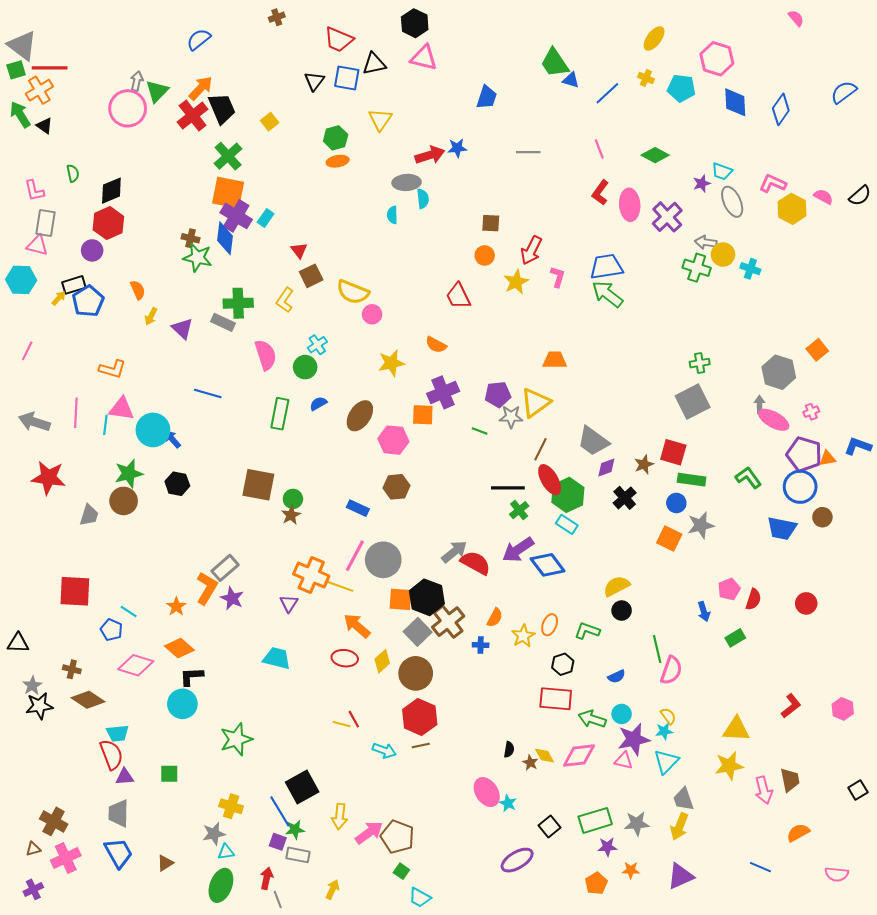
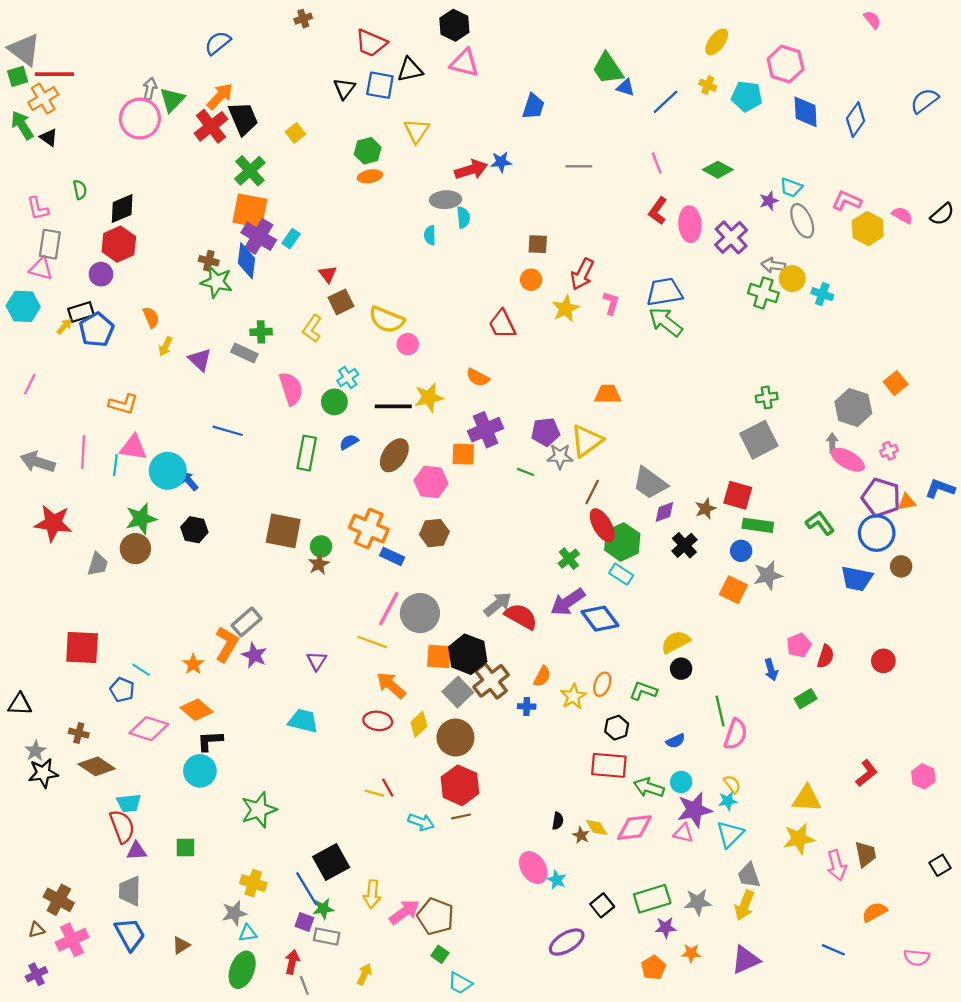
green cross: (238, 303) -> (261, 332), size x0.7
black line: (508, 488) -> (393, 406), moved
orange cross: (311, 575) -> (369, 529), moved

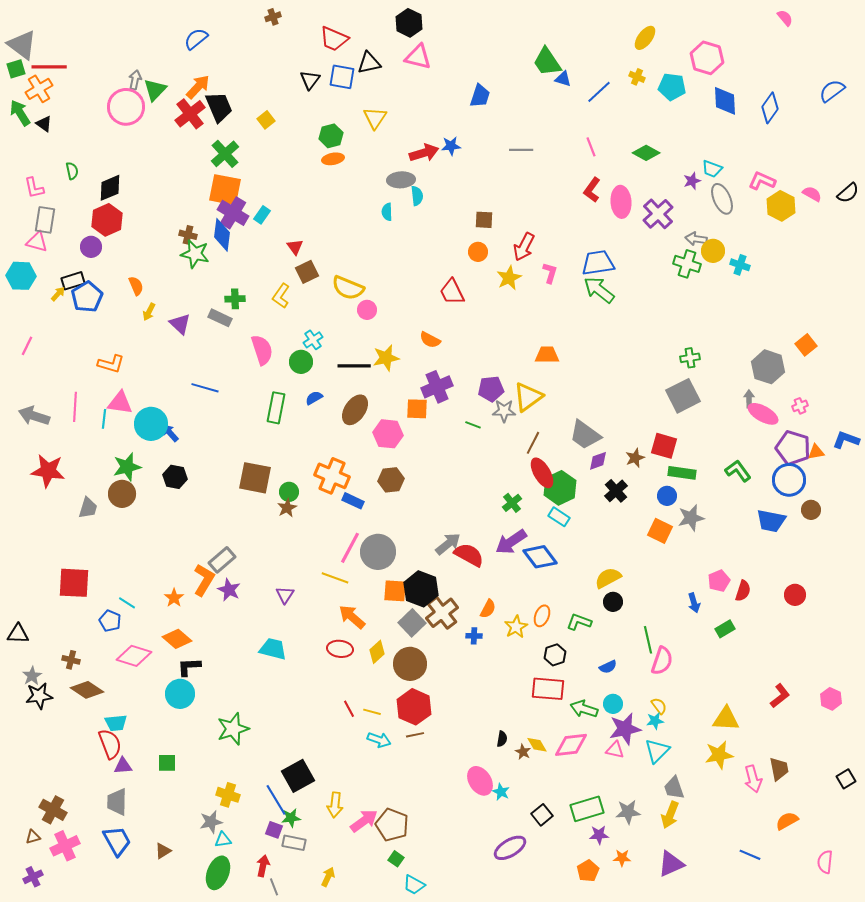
yellow line: (374, 793) -> (372, 712), moved
pink semicircle: (917, 958) -> (825, 862), turned 90

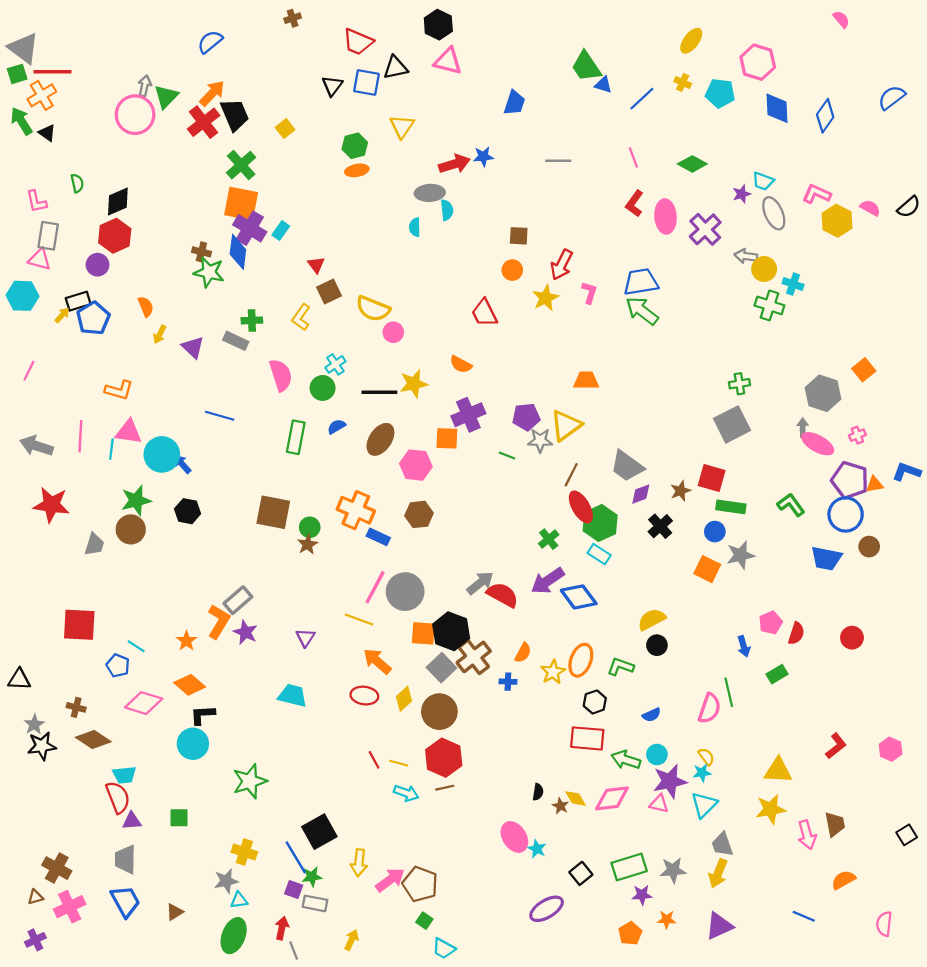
green cross: (687, 264) -> (769, 305), moved
orange ellipse: (542, 616) -> (581, 660), size x1.4
green line: (648, 640) -> (729, 692), moved

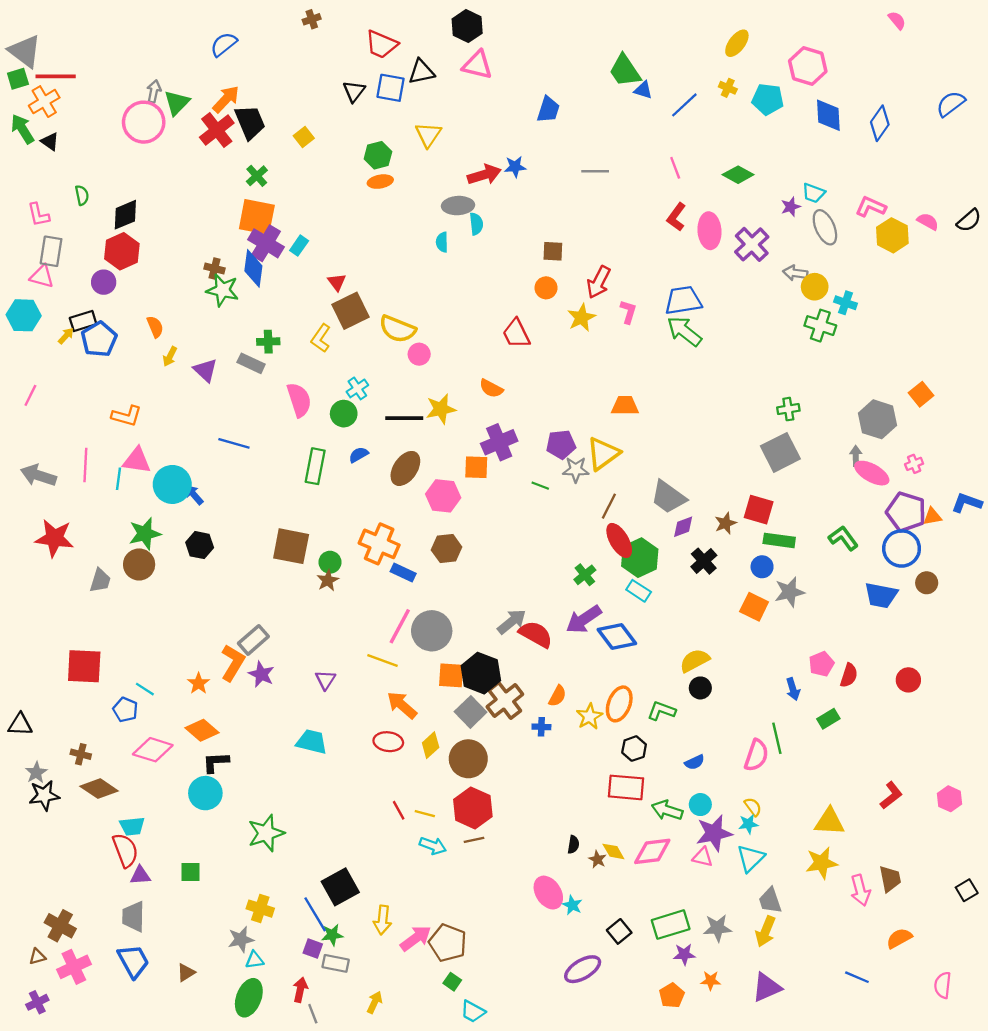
green cross: (241, 165) -> (257, 176), size x0.7
brown square: (329, 292) -> (351, 311), size x1.4

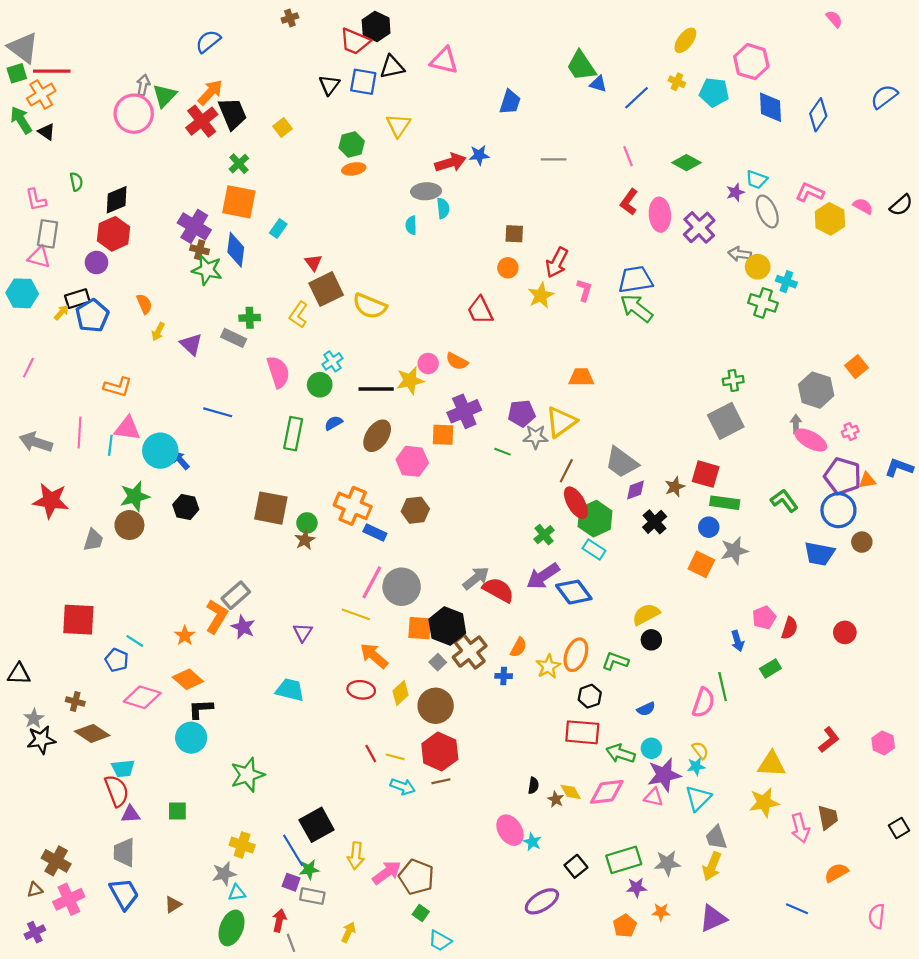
black hexagon: (467, 26) -> (376, 27), moved
purple cross: (266, 243) -> (194, 226), moved
pink circle: (419, 354) -> (428, 363), moved
gray square: (471, 712) -> (438, 662), size x0.6

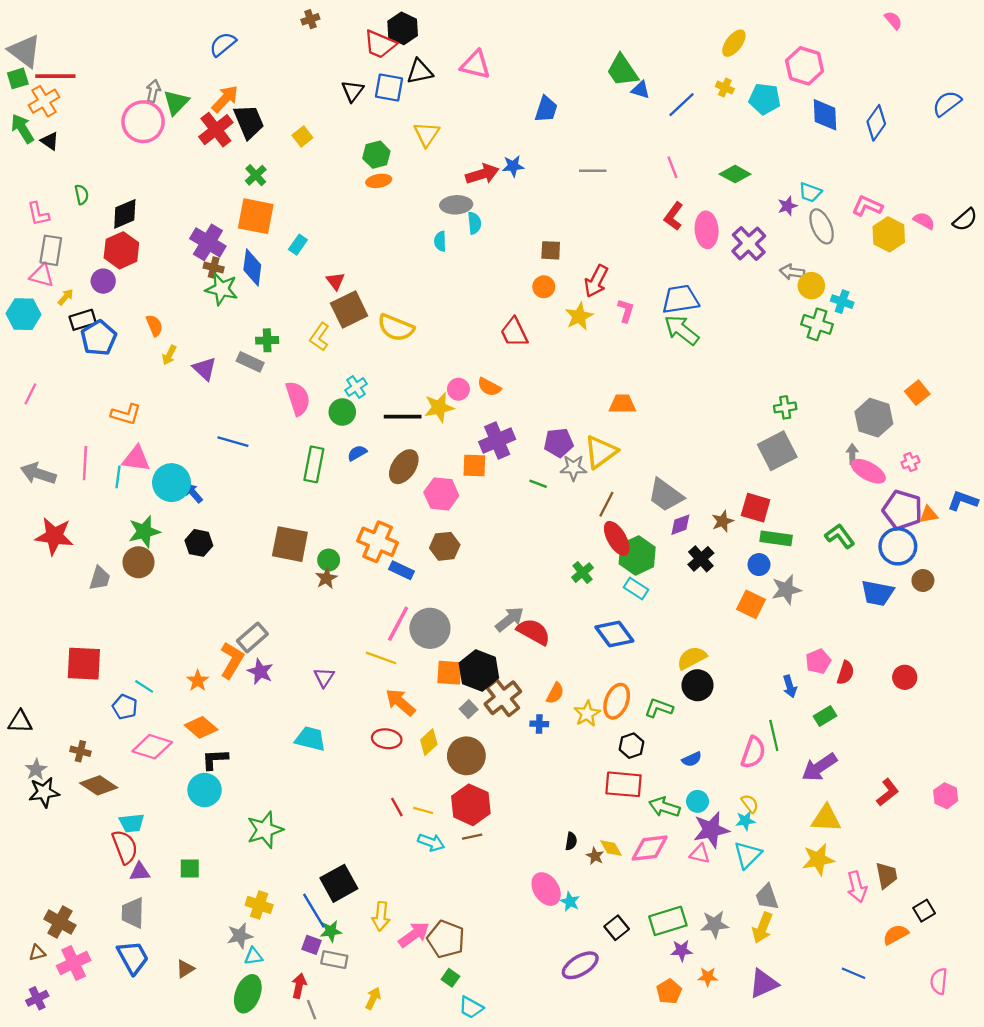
yellow arrow: (61, 312) -> (66, 297), moved
purple arrow: (543, 576) -> (819, 767), moved
black circle: (651, 640) -> (697, 685), size x1.4
black square: (899, 828) -> (924, 911), moved

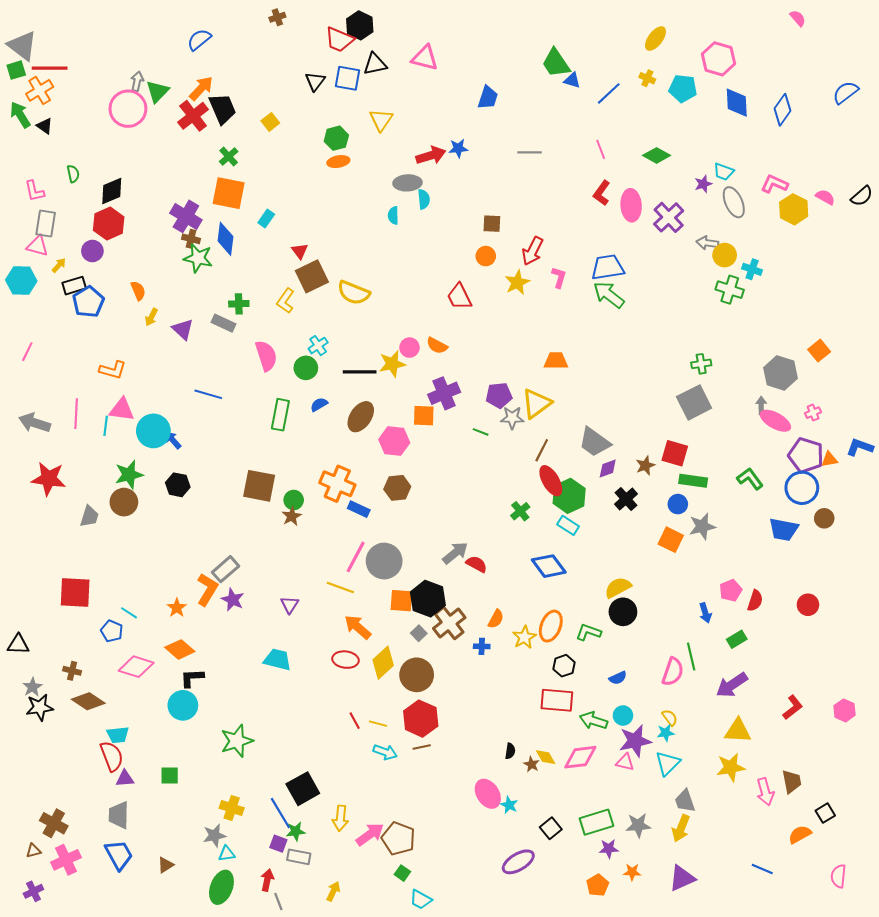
red semicircle: (534, 632) -> (477, 564), size x0.7
yellow diamond: (429, 742) -> (383, 663), size x1.4

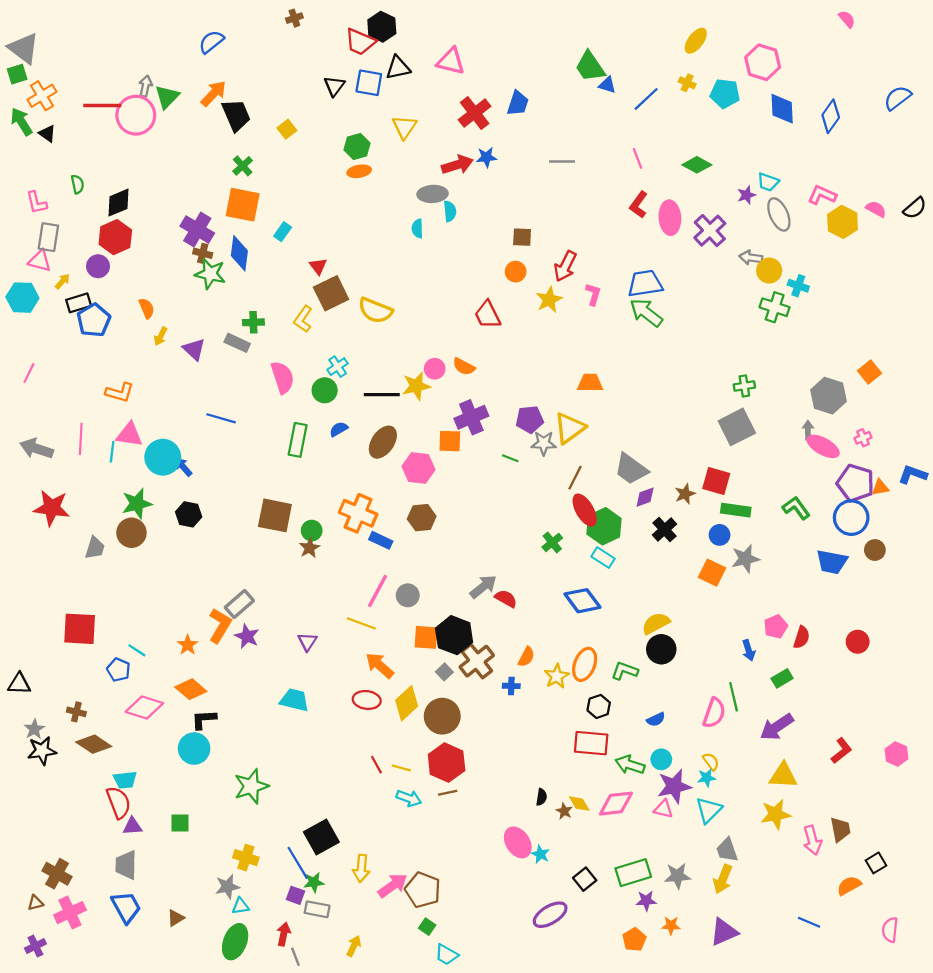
red line: (50, 68) -> (102, 105), moved
red cross: (193, 116) -> (475, 113), moved
gray circle: (384, 561) -> (408, 595), size x0.6

